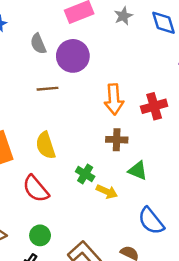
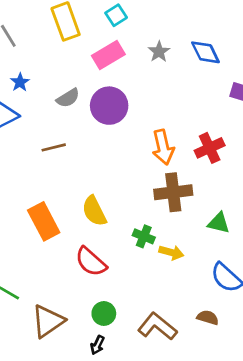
gray semicircle: (38, 44) -> (68, 98), turned -90
brown line: (48, 89) -> (54, 147), moved
brown cross: (117, 140) -> (173, 192), size x1.5
green triangle: (138, 171) -> (219, 223), moved

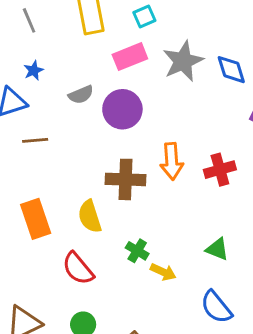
gray star: (159, 52) -> (183, 61), size x1.8
brown line: (54, 147) -> (35, 140), moved
brown cross: (173, 192) -> (126, 179), moved

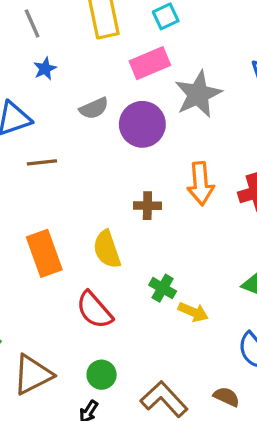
gray star: (183, 61) -> (198, 94), moved
blue star: (34, 70) -> (45, 69), moved
brown cross: (126, 179) -> (147, 206), size x0.6

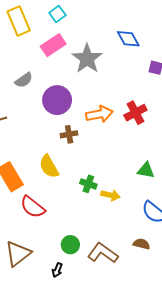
purple circle: (142, 124) -> (57, 100), moved
orange arrow: (201, 184) -> (99, 114), turned -85
red semicircle: (94, 310) -> (33, 207), moved
green circle: (102, 375) -> (70, 245), moved

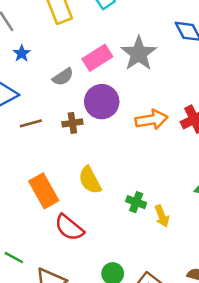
pink rectangle: (53, 45) -> (97, 58), moved
brown cross: (69, 134) -> (72, 123), moved
yellow arrow: (110, 195) -> (162, 216), turned 54

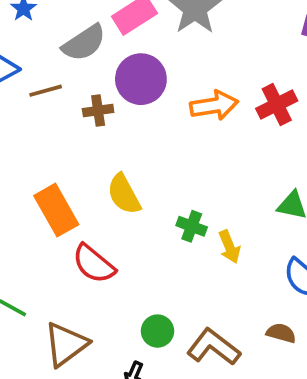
gray semicircle: (63, 77) -> (84, 43), size x1.4
brown line: (31, 123) -> (46, 91), moved

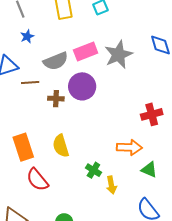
orange arrow: (214, 105) -> (129, 147), moved

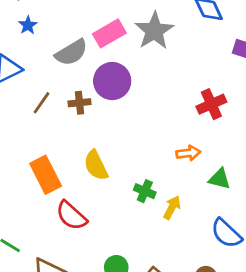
brown line: (30, 82) -> (41, 103), moved, turned -42
orange arrow: (129, 147) -> (188, 153), size x0.7
yellow arrow: (111, 185) -> (172, 207), turned -132

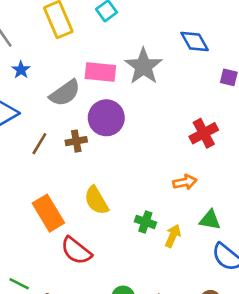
pink rectangle: (109, 33) -> (100, 72), turned 40
green triangle: (220, 179) -> (210, 220), moved

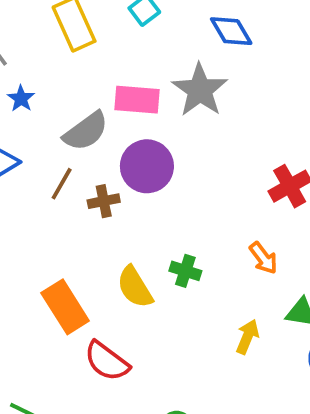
blue diamond: (195, 42) -> (231, 31), moved
brown line: (39, 144) -> (62, 184), moved
orange arrow: (185, 182) -> (263, 258), turned 65
green cross: (145, 222) -> (185, 271), moved

